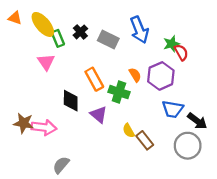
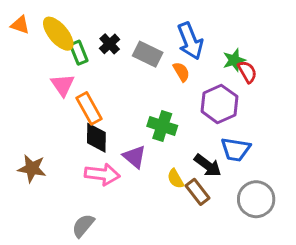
orange semicircle: (135, 75) -> (181, 72), moved
orange rectangle: (94, 79) -> (89, 108), moved
black arrow: (197, 121) -> (208, 166), moved
pink arrow: (44, 127) -> (102, 174), moved

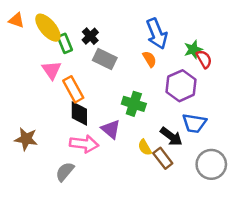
gray rectangle: (148, 54) -> (105, 59), moved
gray semicircle: (83, 226) -> (65, 172), moved

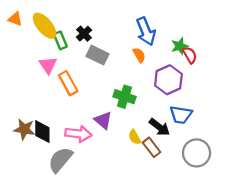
black diamond: (79, 114) -> (42, 132), moved
gray semicircle: (65, 172) -> (60, 160), size x1.4

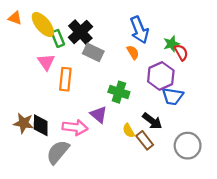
black cross: (84, 34) -> (80, 32), size x1.6
orange rectangle: (68, 83) -> (65, 79), turned 35
blue trapezoid: (181, 115) -> (173, 96), moved

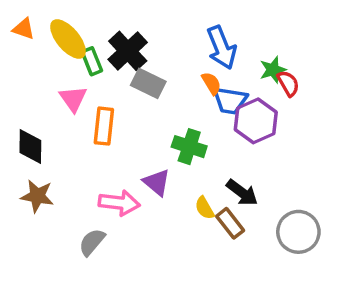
blue trapezoid: (173, 96) -> (230, 100), moved
black diamond: (41, 125) -> (30, 147), moved
gray semicircle: (58, 152) -> (92, 242), size x0.7

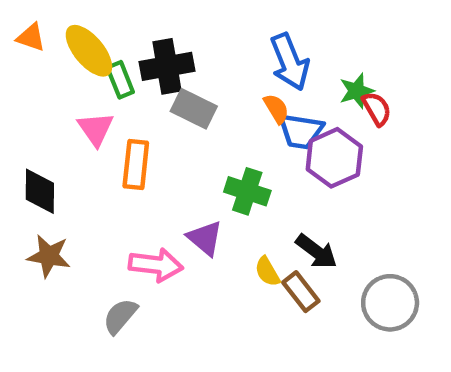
black cross: (128, 51) -> (167, 66), turned 33

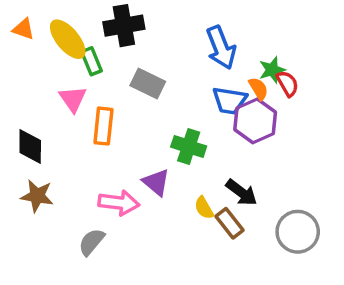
black cross: (167, 66) -> (124, 26), moved
orange semicircle: (276, 109) -> (258, 89), moved

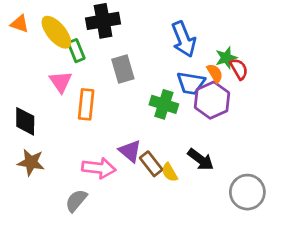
gray rectangle: (148, 83) -> (123, 69), turned 48
green cross: (189, 147) -> (164, 104), moved
brown rectangle: (230, 223) -> (151, 164), moved

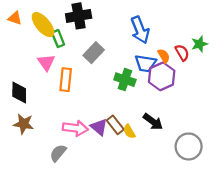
green star: (226, 58) -> (199, 44), moved
gray rectangle: (123, 69) -> (94, 53), turned 60
purple triangle: (130, 151) -> (99, 127), moved

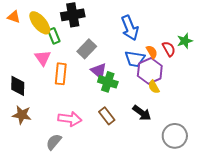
green cross: (125, 80) -> (108, 82), moved
purple triangle: (99, 127) -> (99, 71), moved
yellow semicircle: (129, 131) -> (154, 87), moved

